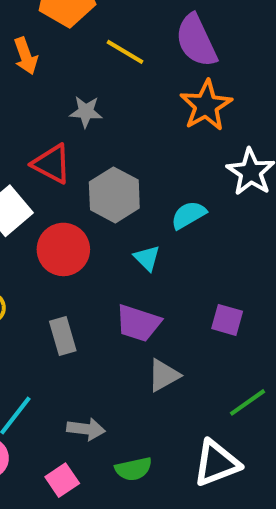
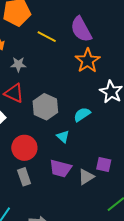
gray star: (86, 112) -> (18, 64), moved
red circle: (63, 249) -> (24, 148), moved
gray triangle: (164, 375) -> (86, 177), moved

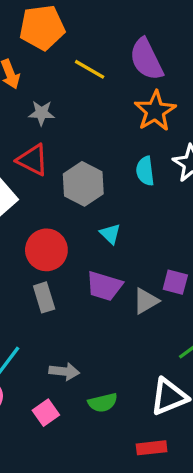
cyan semicircle: (82, 114) -> (145, 171), moved, turned -66

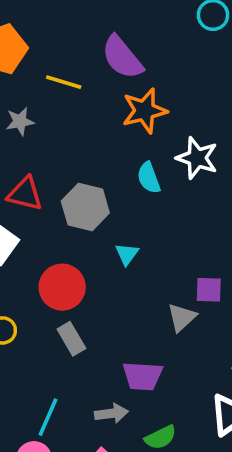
orange star: (155, 111) -> (145, 111), turned 30
gray star: (41, 113) -> (20, 121), moved
cyan triangle: (110, 234) -> (127, 254), turned 35
purple trapezoid: (104, 286) -> (143, 376), moved

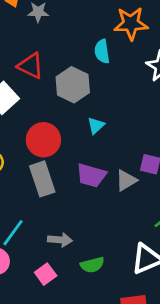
cyan semicircle: (149, 178) -> (102, 51), moved
gray rectangle: (71, 339) -> (42, 179), size x1.4
purple trapezoid: (143, 376) -> (91, 175), moved

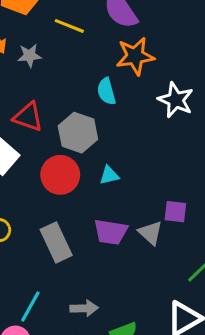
cyan triangle: (96, 126) -> (109, 175), turned 36
red circle: (43, 140) -> (60, 175), moved
gray triangle: (126, 180) -> (151, 233), turned -40

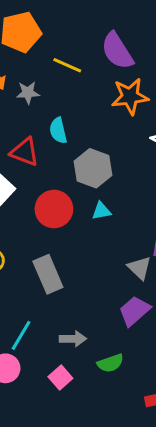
cyan semicircle: (106, 91) -> (58, 130), moved
gray hexagon: (78, 133) -> (93, 168), moved
purple trapezoid: (111, 232) -> (134, 311), moved, turned 128

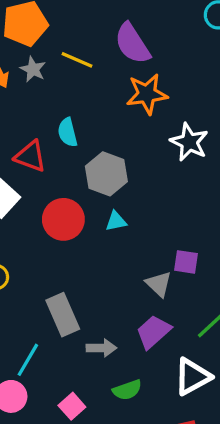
gray star: (28, 93) -> (33, 69), moved, turned 30
gray rectangle: (48, 274) -> (63, 315), moved
gray arrow: (73, 339) -> (101, 348), moved

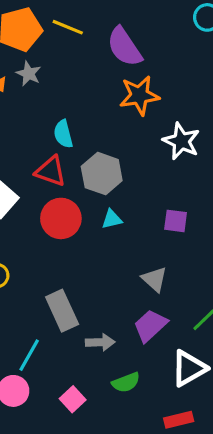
yellow line: (77, 60) -> (68, 27), moved
red triangle: (30, 156) -> (51, 171), moved
purple square: (186, 262) -> (176, 221), moved

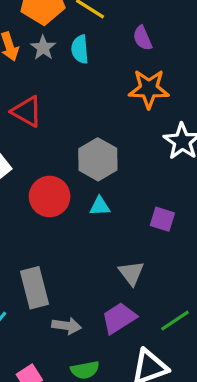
purple semicircle: (124, 47) -> (142, 38), size x0.6
cyan semicircle: (63, 134) -> (80, 49), moved
red triangle: (51, 171) -> (27, 112), moved

